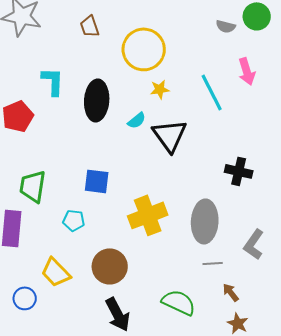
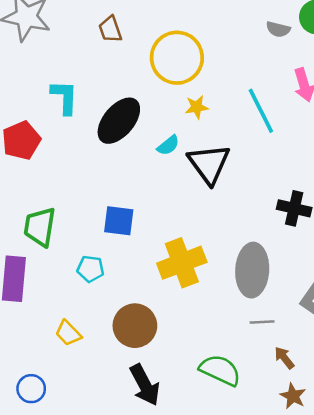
black ellipse: (97, 100) -> (119, 121), turned 36
yellow trapezoid: (56, 272) -> (68, 333), size x0.7
blue circle: (25, 298) -> (31, 389), moved

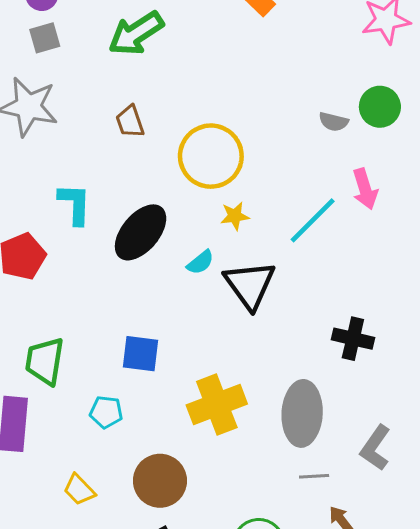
cyan line: (261, 111) -> (313, 220), turned 72

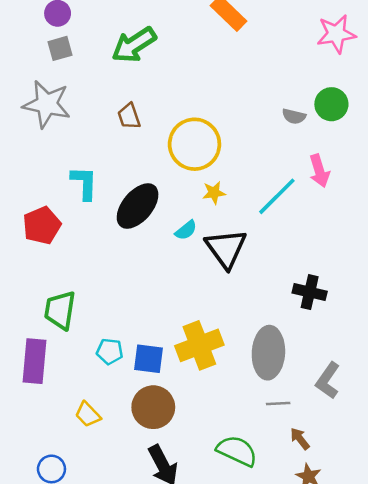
blue square: (141, 354) -> (148, 359), moved

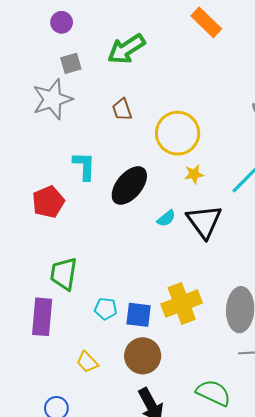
gray square: (60, 48) -> (71, 63), moved
gray star: (47, 104) -> (52, 99), turned -30
cyan semicircle: (186, 230) -> (166, 218), moved

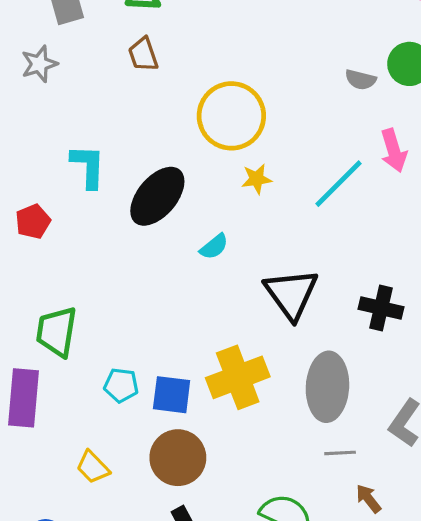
gray star: (52, 99) -> (39, 64), size x0.6
brown trapezoid: (122, 110) -> (143, 54), moved
red pentagon: (48, 202) -> (33, 221), size x0.7
black triangle: (204, 221) -> (291, 294), moved

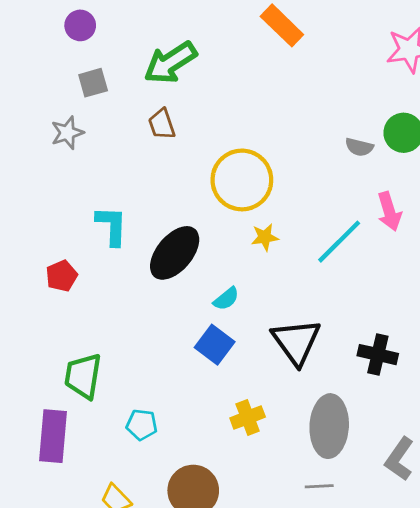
yellow cross: (238, 377) -> (248, 418), size x0.6
blue square: (172, 395) -> (215, 345), moved, turned 30
gray line: (340, 453) -> (319, 486), moved

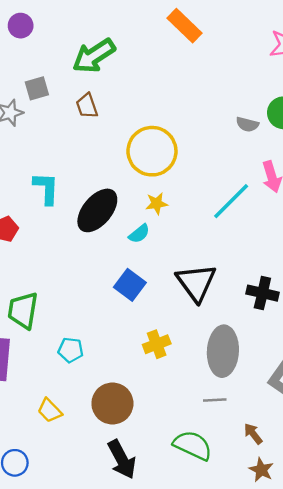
gray square: (93, 83) -> (37, 88), moved
yellow star: (265, 237) -> (157, 203), moved
cyan semicircle: (226, 299) -> (139, 234), moved

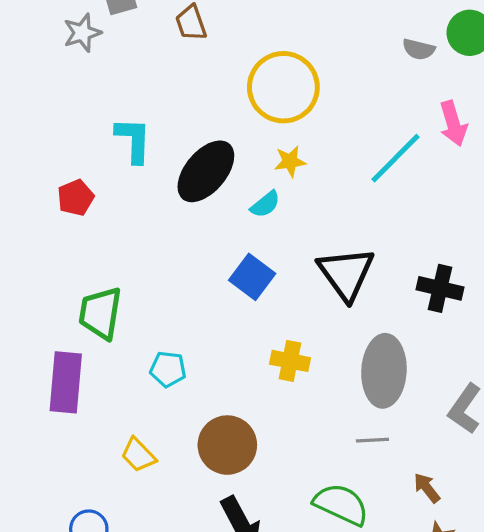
yellow cross: (157, 344) -> (290, 361), turned 32

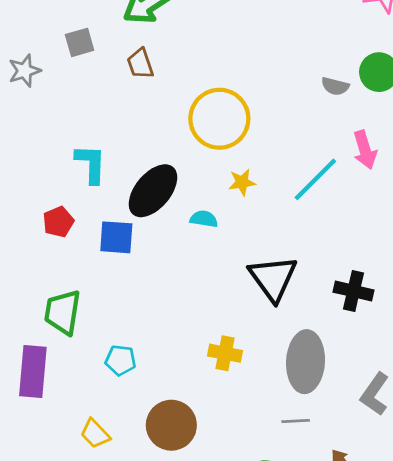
gray star: (82, 33) -> (24, 71), moved
yellow star: (290, 161) -> (242, 182), moved
red pentagon: (76, 198) -> (58, 222), moved
cyan semicircle: (265, 204) -> (204, 219), turned -132
blue square: (252, 277) -> (116, 237), moved, turned -33

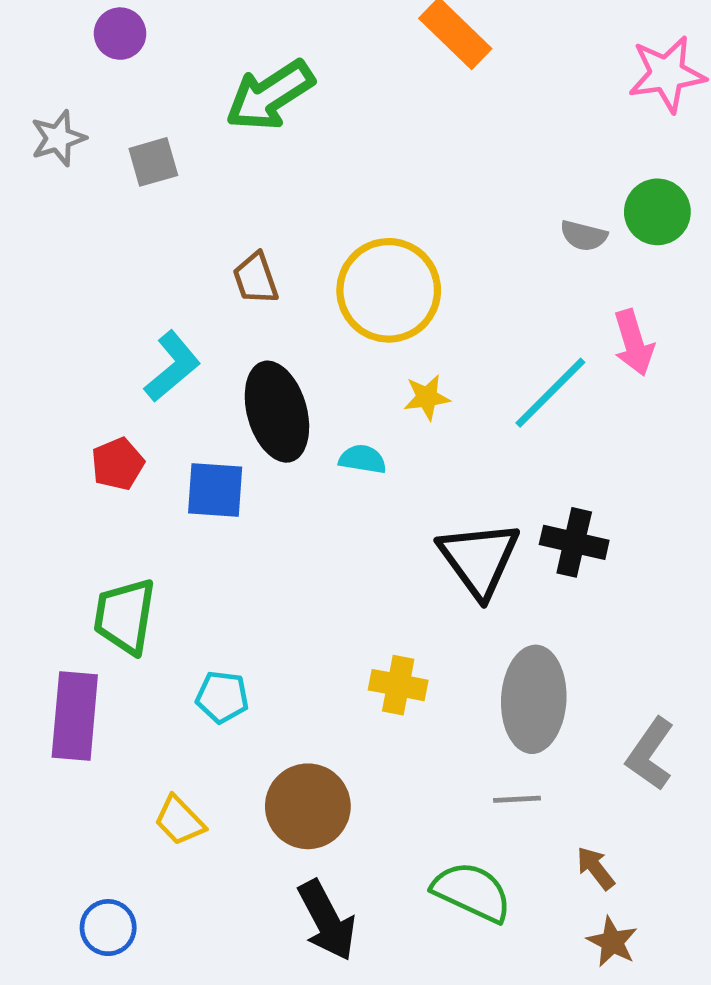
brown trapezoid: (140, 64) -> (256, 278), moved
gray star: (24, 71) -> (58, 138), moved
cyan L-shape: (91, 164) -> (172, 366), turned 48
black ellipse: (153, 191) -> (277, 412), turned -56
black cross: (354, 291) -> (574, 542), moved

